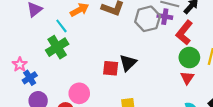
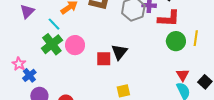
red L-shape: (184, 33) -> (169, 18), turned -120
red triangle: (187, 78) -> (183, 75), moved
pink circle: (79, 93) -> (75, 45), moved

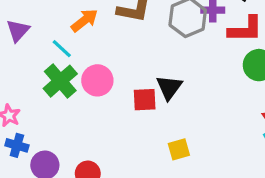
blue cross: (29, 75) -> (17, 145), moved, turned -32

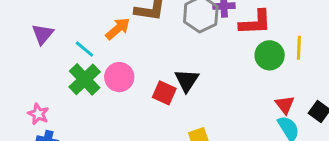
orange arrow: (85, 20) -> (118, 29), moved
red square: (145, 100) -> (164, 93), turned 30

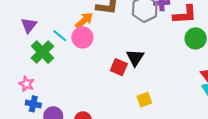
pink circle: (119, 77) -> (82, 37), moved
green cross: (85, 79) -> (42, 52), moved

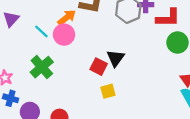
green cross: (42, 52) -> (42, 67), moved
yellow square: (144, 100) -> (108, 91), moved

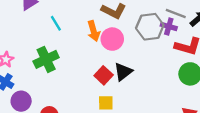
orange arrow: (67, 18) -> (94, 31), moved, turned 96
pink circle: (64, 35) -> (112, 39), moved

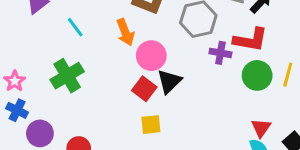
purple cross: (169, 26) -> (220, 53), moved
pink circle: (112, 39) -> (151, 56), moved

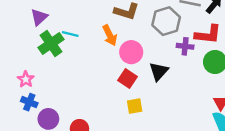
cyan line: (75, 27) -> (70, 34), turned -35
green cross: (67, 76) -> (51, 43), moved
black triangle: (169, 81) -> (159, 71), moved

